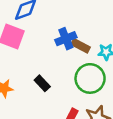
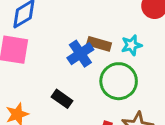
blue cross: (66, 39) -> (80, 54), moved

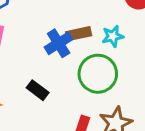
brown rectangle: (99, 44) -> (79, 34), turned -30

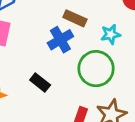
brown rectangle: (79, 34) -> (75, 18), moved, turned 35

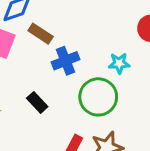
brown rectangle: (75, 18) -> (41, 34), moved

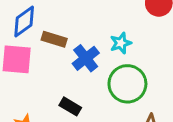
cyan star: (119, 63) -> (121, 43), moved

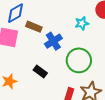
cyan star: (121, 43) -> (82, 23), moved

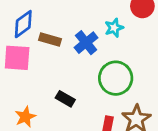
blue cross: (53, 41) -> (86, 43), moved

